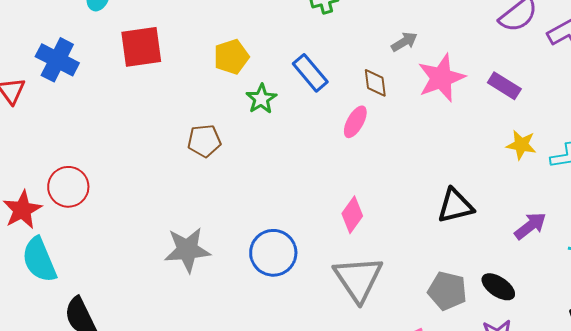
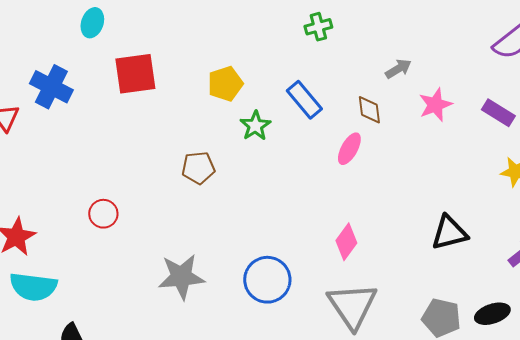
pink star: (441, 78) -> (435, 105), size x0.7
red circle: (68, 187) -> (103, 214), moved, size x0.7
cyan semicircle: (39, 260) -> (33, 287), turned -60
black ellipse: (498, 287) -> (492, 314), turned -52

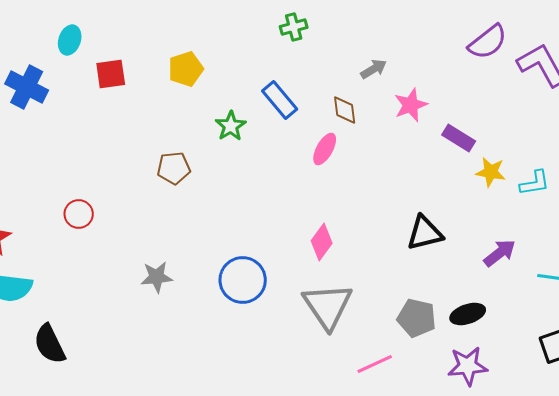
cyan ellipse: (92, 23) -> (70, 40), moved
red square: (135, 74) -> (111, 74), size x0.7
yellow pentagon: (225, 84) -> (186, 69), moved
purple rectangle: (498, 113) -> (459, 138), moved
gray star: (181, 277) -> (157, 277), size x0.7

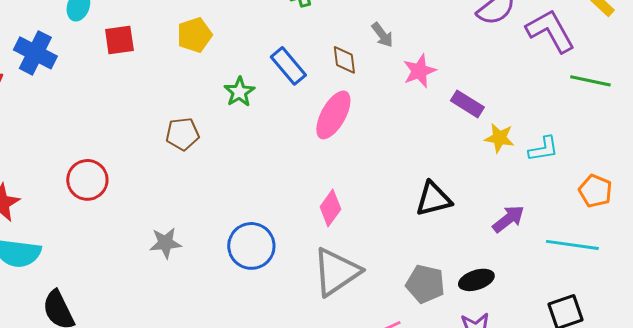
gray arrow: (374, 69) -> (382, 35), turned 84
brown diamond: (345, 110) -> (344, 60), moved
pink ellipse: (325, 149) -> (333, 115), size x1.5
red circle: (79, 214) -> (87, 180), size x1.4
gray triangle: (328, 306) -> (336, 272), turned 30

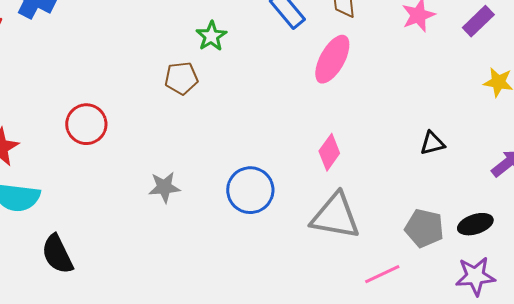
green star: (239, 92) -> (211, 36), moved
purple rectangle: (467, 104) -> (478, 21), moved, turned -76
black triangle: (433, 199) -> (432, 143), size x0.7
gray triangle: (336, 272) -> (335, 216), turned 44

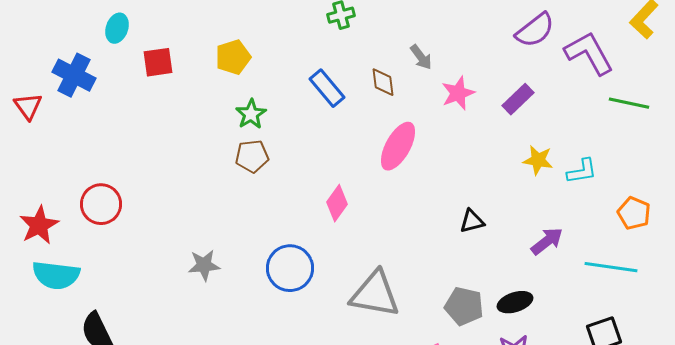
pink ellipse: (332, 59) -> (398, 146), moved
brown pentagon: (181, 78) -> (252, 156), moved
red circle: (86, 124) -> (101, 204), moved
pink diamond: (329, 152) -> (337, 203), moved

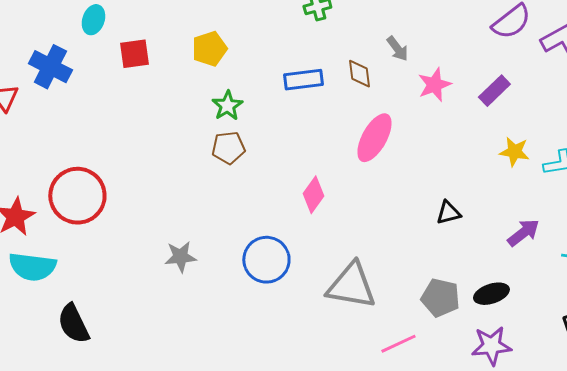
blue rectangle: (327, 88) -> (303, 80), turned -57
red circle: (101, 204) -> (77, 196), size x1.4

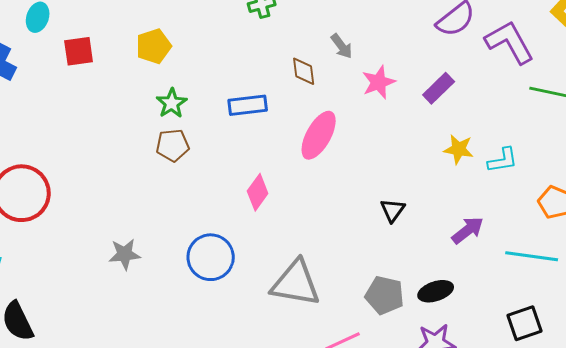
blue rectangle: (303, 80) -> (248, 105), moved
black triangle: (448, 213) -> (393, 210), turned -40

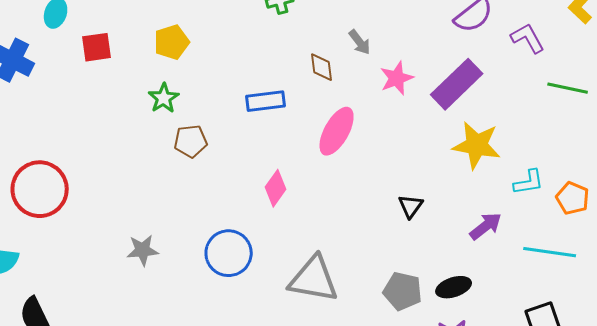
purple L-shape: (510, 42) -> (528, 38), size x0.7
purple rectangle: (439, 88) -> (457, 84), size x1.6
green star: (172, 103) -> (164, 98), moved
yellow star: (459, 149) -> (477, 145), size x1.6
cyan L-shape: (503, 160) -> (529, 182), moved

